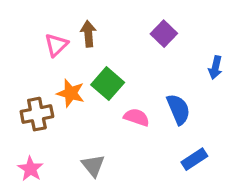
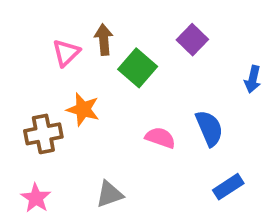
green square: (108, 84) -> (138, 68), moved
gray triangle: (93, 166) -> (109, 194), turned 50

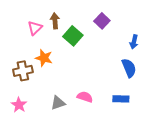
blue semicircle: (209, 128) -> (129, 68), moved
pink semicircle: (160, 138) -> (85, 97), moved
blue rectangle: (228, 187) -> (121, 99), turned 35

